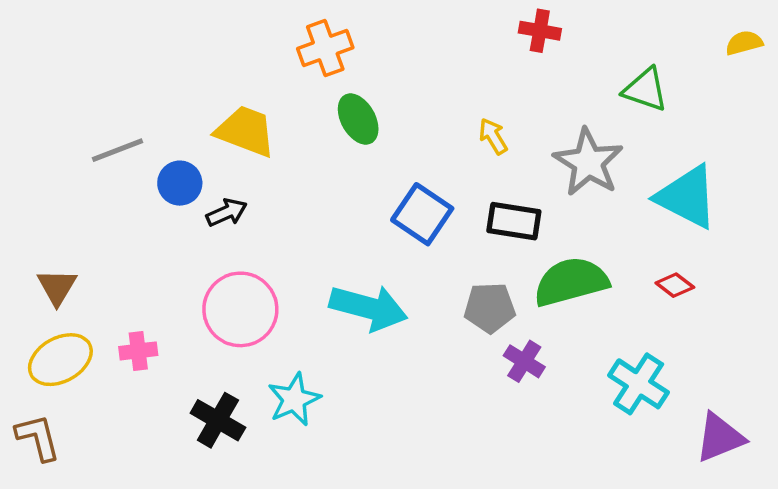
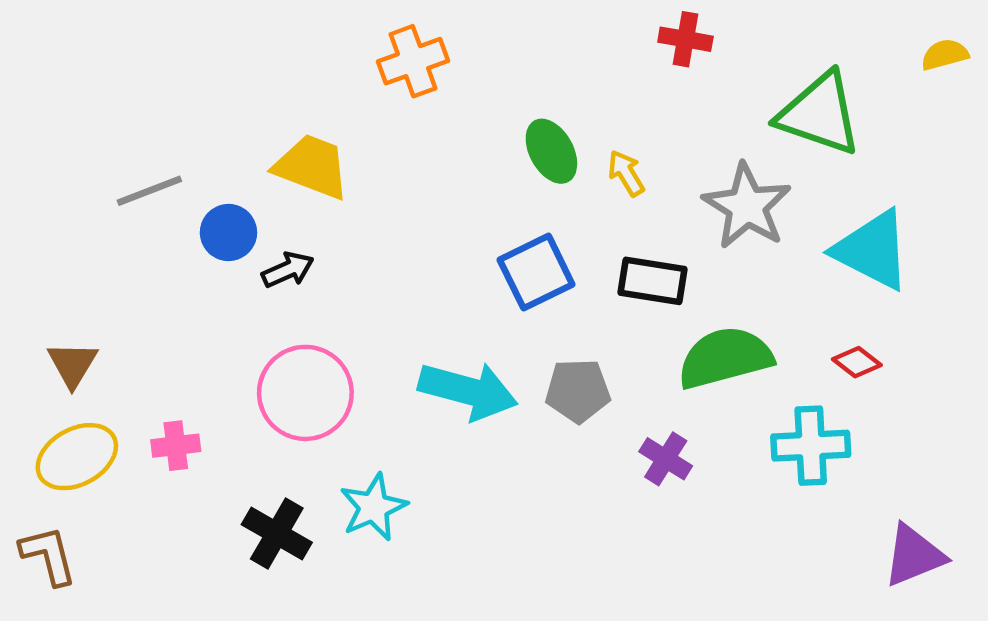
green triangle: (645, 90) -> (820, 114), size x1.5
green ellipse: (358, 119) -> (551, 151), moved
blue square: (422, 214) -> (536, 272), turned 30
gray pentagon: (490, 308) -> (578, 391), moved
cyan cross: (639, 384) -> (811, 446), moved, turned -36

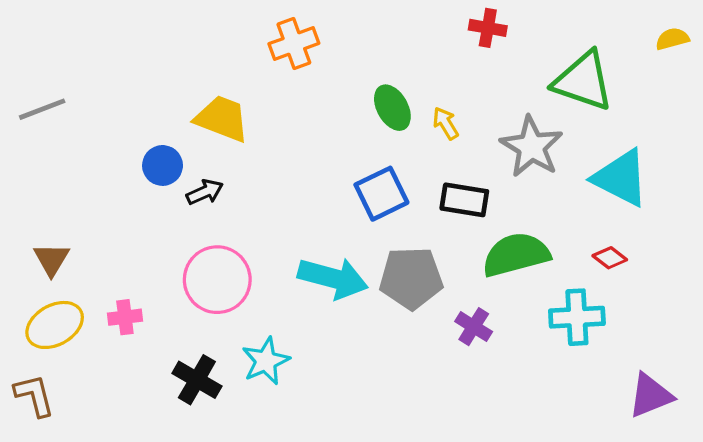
gray line: (149, 191) -> (42, 109), moved
gray pentagon: (578, 391) -> (411, 278), size x1.4

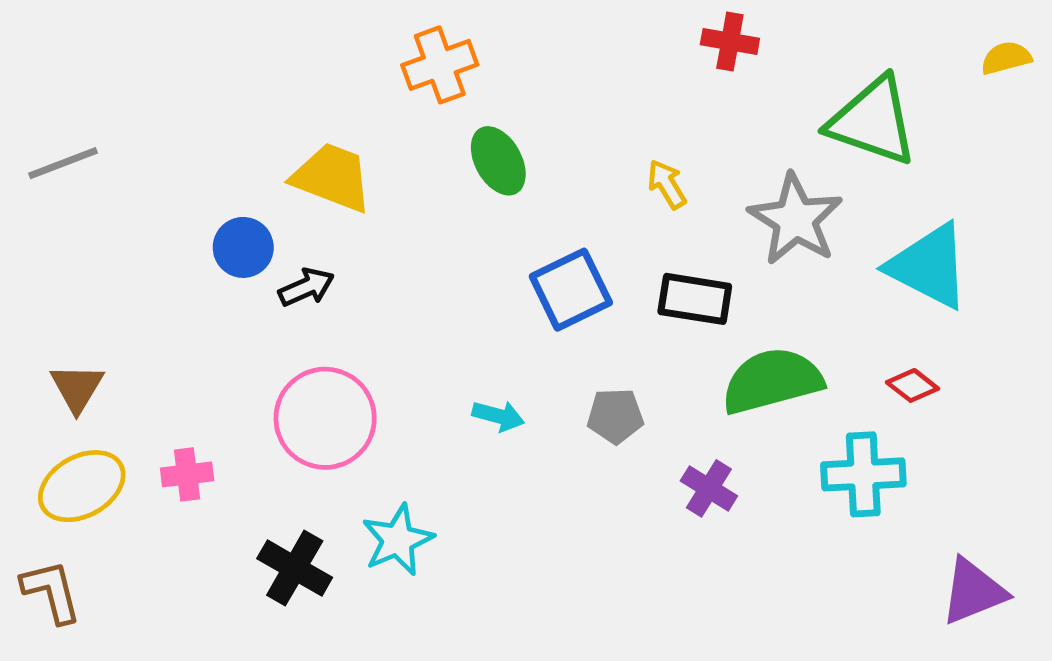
green ellipse: (392, 108) -> (498, 161), moved
cyan arrow: (333, 278) -> (498, 416), size x0.5
gray pentagon: (411, 278) -> (615, 416), size x0.6

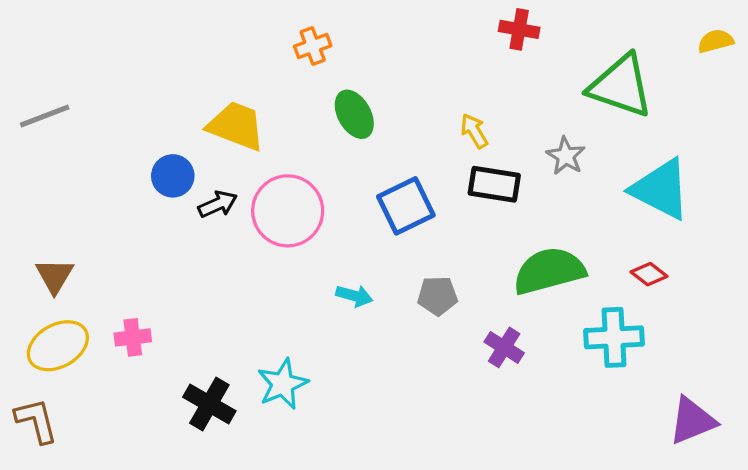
orange cross: (440, 65) -> (313, 46), size x0.7
gray star: (795, 219) -> (566, 156), size x0.6
black rectangle: (695, 299) -> (494, 184), moved
pink circle: (325, 418) -> (288, 211), moved

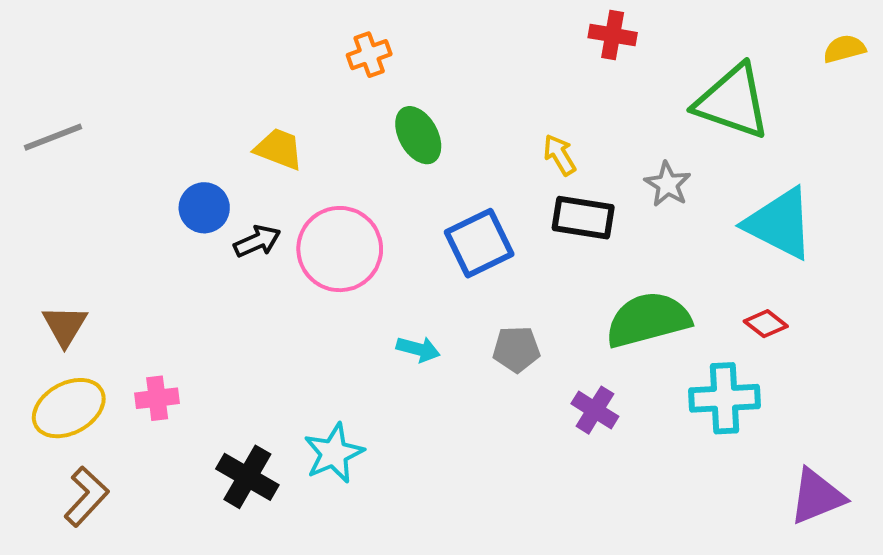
yellow trapezoid: (236, 126) -> (279, 149), size x0.7
brown L-shape: (36, 421) -> (86, 496), moved, turned 57

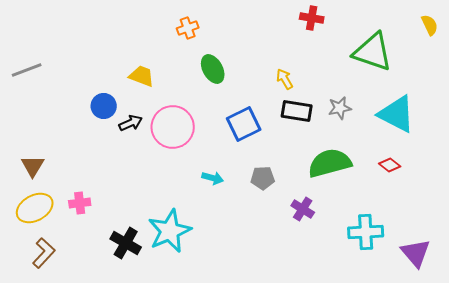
yellow semicircle: (844, 49) -> (430, 25), turned 80
gray star: (668, 184) -> (340, 108), moved, turned 30
cyan cross: (725, 398) -> (366, 232), moved
cyan star: (334, 453) -> (170, 231), size x1.4
purple triangle: (817, 496) -> (416, 253), turned -48

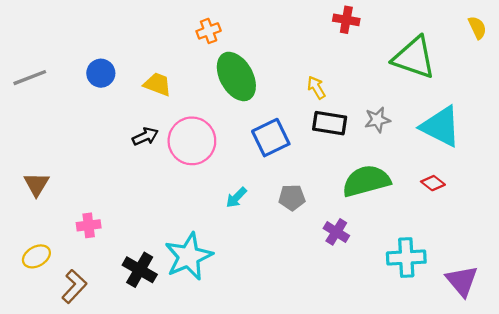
green ellipse: (213, 69) -> (236, 76), size x1.5
blue circle: (104, 106) -> (101, 73), moved
cyan arrow: (213, 178) -> (236, 198), turned 120
yellow ellipse: (35, 208) -> (36, 256), moved, size x0.7
brown L-shape: (44, 253) -> (74, 286), moved

